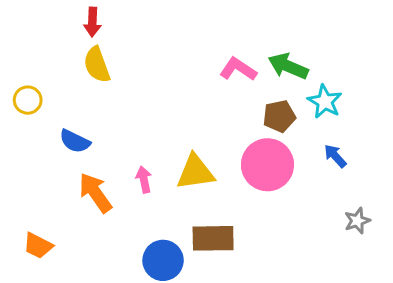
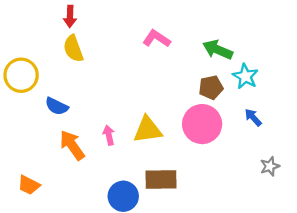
pink L-shape: (238, 69) -> (157, 39), moved
yellow circle: (28, 100) -> (21, 75), size x1.6

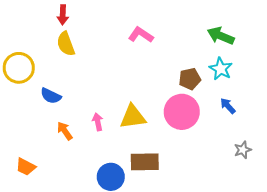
green arrow: (218, 50) -> (221, 36), moved
orange arrow: (72, 145) -> (65, 131), size x0.7

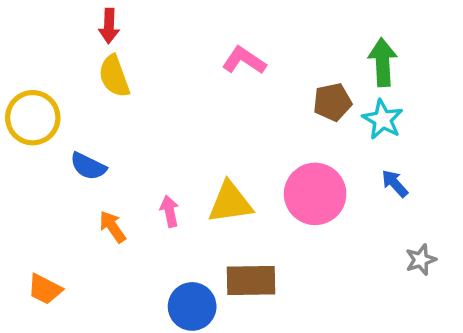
green arrow: (221, 36) -> (383, 62), turned 64
brown pentagon: (190, 79) -> (332, 102), moved

